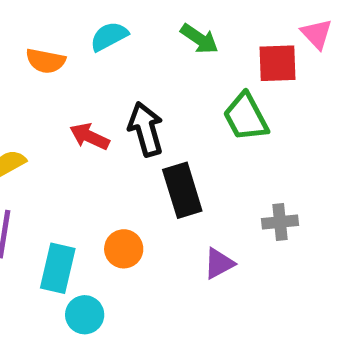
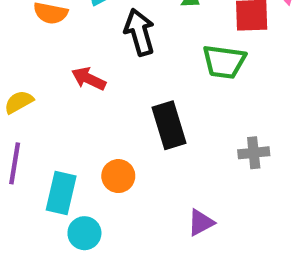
green trapezoid: (246, 117) -> (224, 62), turned -54
black arrow: (146, 129) -> (139, 32), moved
purple triangle: (219, 263) -> (201, 223), moved

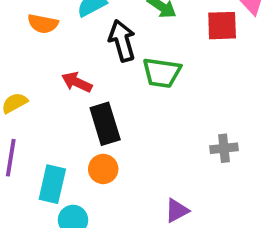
green trapezoid: (224, 62) -> (162, 73), moved
black rectangle: (169, 125) -> (105, 124), moved

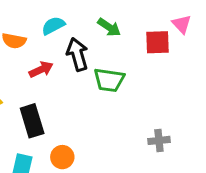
red arrow: (77, 82) -> (41, 69), moved, turned 130
black rectangle: (105, 124) -> (32, 121), moved

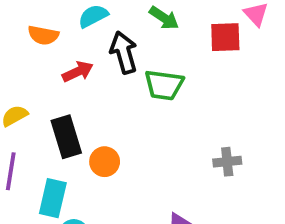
orange circle: (62, 157) -> (105, 162), moved

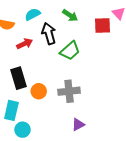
green trapezoid: (164, 85) -> (70, 51), turned -50
gray cross: (227, 162) -> (69, 91), moved, size x1.5

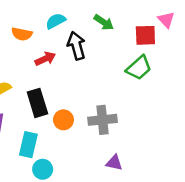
green trapezoid: (70, 51) -> (139, 68), moved
purple triangle: (78, 125) -> (114, 163), turned 40

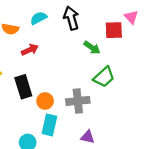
green arrow: (104, 22) -> (92, 48), moved
black arrow: (76, 46) -> (71, 18), moved
green trapezoid: (139, 68) -> (104, 77), moved
cyan rectangle: (28, 145) -> (49, 125), moved

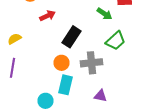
black rectangle: (23, 87) -> (72, 37), moved, turned 50

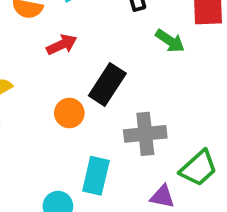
green trapezoid: (116, 41) -> (198, 168), moved
orange circle: (62, 63) -> (69, 113), moved

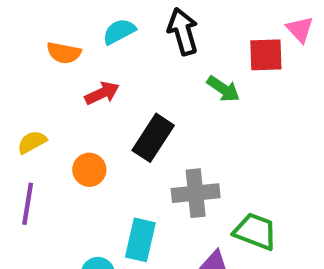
orange circle: (69, 113) -> (89, 170), moved
green trapezoid: (198, 168) -> (255, 231), turned -117

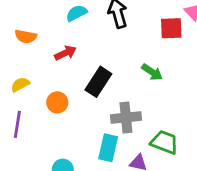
orange semicircle: (64, 53) -> (26, 36), moved
green arrow: (223, 89) -> (152, 72), moved
cyan rectangle: (140, 240) -> (108, 148), moved

